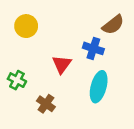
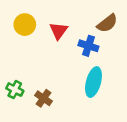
red triangle: (62, 64) -> (59, 31), moved
green cross: (17, 80) -> (15, 90), moved

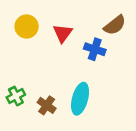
cyan ellipse: (93, 82) -> (80, 99), moved
green cross: (15, 90) -> (16, 96), turned 35

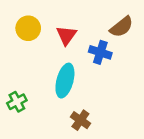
cyan ellipse: (80, 99) -> (65, 81), moved
brown cross: (47, 105) -> (80, 120), moved

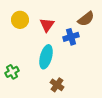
blue cross: (100, 52) -> (71, 37), turned -35

